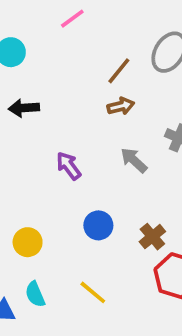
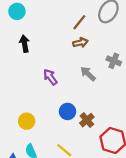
black arrow: (24, 108) -> (24, 44), turned 84
brown cross: (152, 237) -> (87, 120), moved

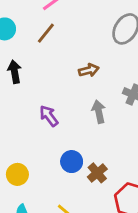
brown line: (79, 22) -> (46, 33), moved
gray arrow: (88, 74) -> (99, 112), turned 35

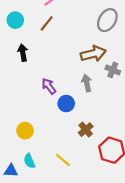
brown arrow: (89, 70) -> (93, 54), moved, size x1.6
blue circle: (72, 162) -> (66, 104), moved

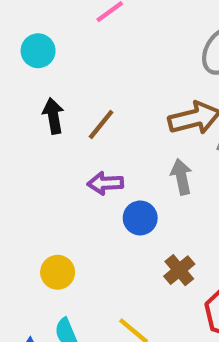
brown line: (47, 23) -> (101, 125), moved
purple arrow: (49, 86) -> (105, 183), turned -56

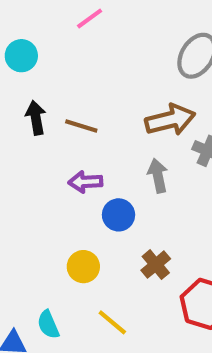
brown line: (101, 125) -> (81, 126), turned 68
yellow circle: (58, 272) -> (83, 267), moved

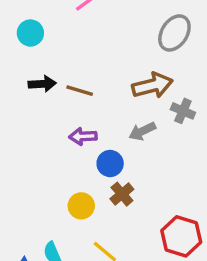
black arrow: (36, 118) -> (42, 84), turned 96
gray arrow: (158, 176) -> (142, 131), turned -104
brown cross: (156, 265) -> (122, 194), moved

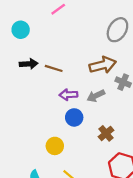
purple arrow: (83, 136) -> (68, 95), moved
brown cross: (122, 194) -> (106, 133), moved

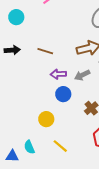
black arrow: (29, 64) -> (12, 50), moved

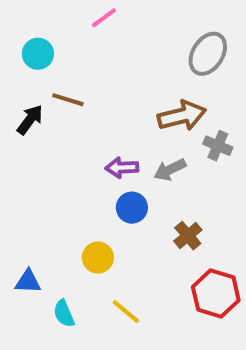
black arrow: (12, 50) -> (30, 120), turned -49
brown line: (45, 51) -> (68, 100), moved
blue triangle: (12, 156) -> (28, 282), moved

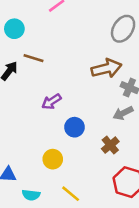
purple arrow: (122, 168) -> (51, 102), moved, turned -30
gray arrow: (170, 170) -> (123, 113), moved
cyan semicircle: (64, 313) -> (31, 195), turned -60

